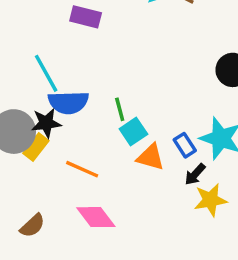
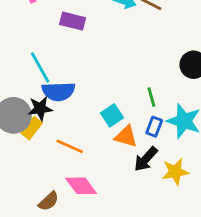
green line: (120, 109) -> (151, 97), moved
blue rectangle: (185, 145) -> (154, 127), turned 54
black arrow: (195, 174) -> (146, 159), moved, size x1.4
brown semicircle: (32, 226) -> (49, 201), moved

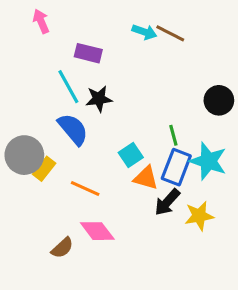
cyan line: (40, 68) -> (68, 87), moved
blue semicircle: (58, 91) -> (73, 129), turned -128
black star: (40, 108) -> (99, 99), moved
blue rectangle: (154, 127) -> (176, 167), size x1.6

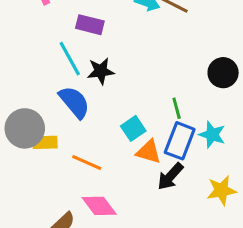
cyan star: (208, 161) -> (212, 135), size x0.7
yellow rectangle: (44, 169) -> (45, 142), turned 50
yellow star: (199, 216) -> (221, 190), moved

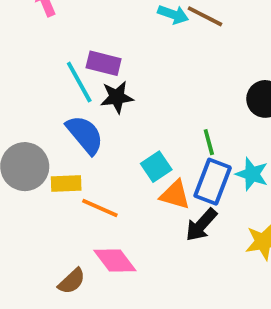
purple rectangle: (90, 25) -> (104, 63), moved
yellow rectangle: (45, 142) -> (66, 184), moved

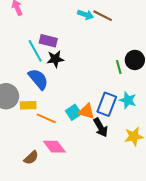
green line: (209, 142) -> (119, 67), moved
cyan square: (156, 167) -> (73, 112), moved
black arrow: (201, 225) -> (101, 127), turned -72

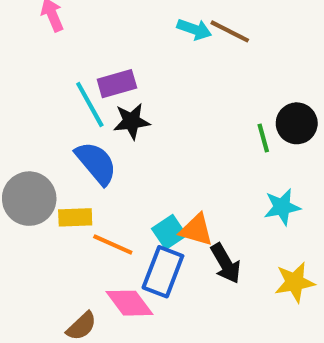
purple rectangle: (48, 41) -> (117, 84), turned -30
cyan star: (128, 100) -> (282, 207), turned -30
blue rectangle: (107, 104) -> (163, 272), moved

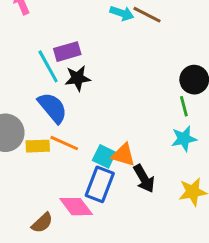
green line: (263, 138) -> (184, 106), moved
cyan square: (169, 232) -> (104, 156), turned -30
orange line: (113, 245) -> (64, 143), moved

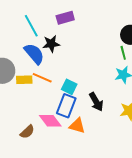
purple rectangle: (67, 52) -> (65, 18), moved
black star: (78, 78) -> (51, 44), moved
orange triangle: (123, 155) -> (77, 126), moved

